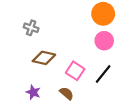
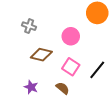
pink circle: (104, 41) -> (71, 36), moved

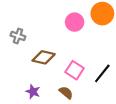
gray cross: (29, 26) -> (18, 36), moved
pink circle: (71, 36) -> (75, 22), moved

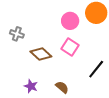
brown diamond: (44, 57) -> (41, 54), turned 30
pink square: (75, 70) -> (70, 47), moved

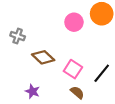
pink square: (70, 47) -> (73, 69), moved
brown semicircle: (62, 87) -> (77, 92), moved

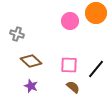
brown diamond: (43, 57) -> (31, 61), moved
pink square: (73, 69) -> (69, 65), turned -30

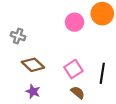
pink square: (69, 65) -> (73, 69), turned -36
black line: (96, 69) -> (102, 73), turned -30

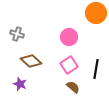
pink circle: (75, 22) -> (69, 37), moved
purple star: (33, 91) -> (20, 84), moved

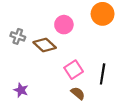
pink circle: (69, 37) -> (64, 25), moved
brown diamond: (31, 61) -> (45, 45), moved

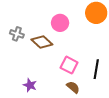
pink square: (74, 70) -> (69, 65), turned -30
purple star: (21, 90) -> (30, 85), moved

